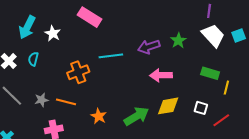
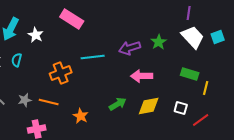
green arrow: (136, 116) -> (118, 104), moved, size x0.7

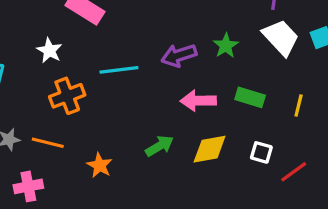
white star: (36, 35) -> (49, 51), moved
green rectangle: (190, 74) -> (250, 97), moved
yellow line: (206, 88) -> (299, 106), moved

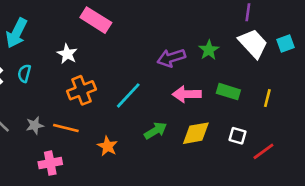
cyan line: (119, 70) -> (128, 95), moved, turned -40

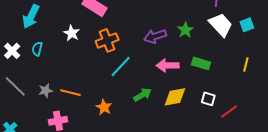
orange cross: (81, 90) -> (107, 40), moved
yellow line: (267, 98) -> (246, 64), moved

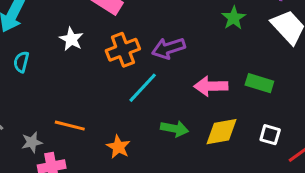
green star: (185, 30) -> (234, 18), moved
purple arrow: (155, 36) -> (168, 48), moved
gray star: (46, 91) -> (32, 142), moved
green arrow: (143, 95) -> (174, 129), turned 42

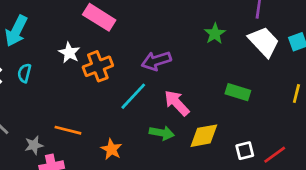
orange cross: (123, 50) -> (98, 66), moved
pink arrow: (211, 86) -> (177, 103), moved, turned 48
white square: (270, 135) -> (245, 151), moved, turned -30

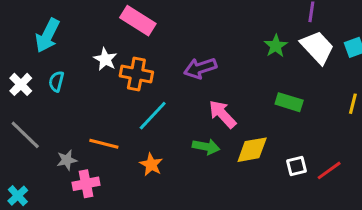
green star: (215, 34) -> (276, 46), moved
orange cross: (98, 66) -> (136, 74), turned 32
cyan line: (133, 96) -> (153, 116), moved

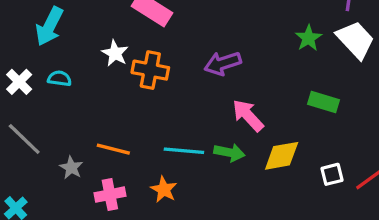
cyan semicircle: (56, 81) -> (59, 78), turned 84
cyan line: (153, 116) -> (184, 151), moved, turned 52
gray star: (67, 160) -> (71, 168), turned -30
orange star: (151, 164) -> (164, 189), moved
pink cross: (86, 184) -> (110, 195), moved

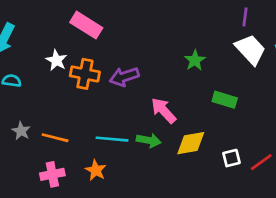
green star: (308, 38) -> (195, 60), moved
purple arrow: (223, 63) -> (124, 77), moved
gray star: (71, 168) -> (21, 131), moved

